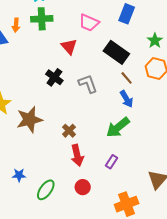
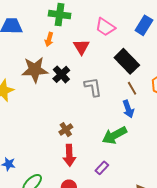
orange arrow: (16, 25) -> (49, 39), moved
brown star: (29, 120) -> (35, 70), moved

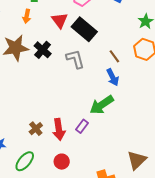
black rectangle: (127, 61) -> (84, 29), moved
brown cross: (66, 130) -> (36, 129), moved
purple rectangle: (102, 168) -> (82, 126), moved

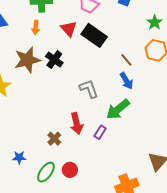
gray L-shape: (75, 59) -> (89, 89), moved
red arrow: (59, 129) -> (77, 123), moved
red circle: (62, 162) -> (70, 170), moved

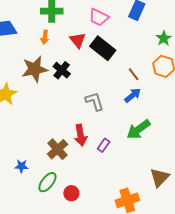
blue arrow: (126, 81) -> (133, 95), turned -102
green arrow: (118, 109) -> (139, 129), moved
brown cross: (54, 139) -> (58, 149), size x1.5
red circle: (70, 170) -> (71, 193), moved

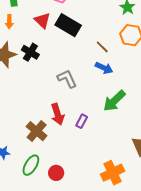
blue arrow: (133, 95) -> (104, 68), turned 72

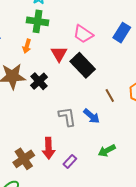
blue arrow: (104, 68) -> (92, 116), moved
green arrow: (114, 101) -> (107, 151), size x0.7

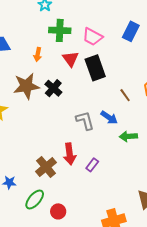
green cross: (38, 21) -> (60, 30), moved
black rectangle: (83, 65) -> (95, 68), turned 30
green arrow: (107, 151) -> (128, 136), moved, turned 30

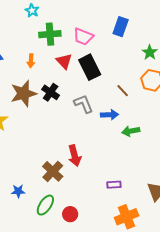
blue arrow: (109, 118) -> (109, 115), turned -30
gray L-shape: (85, 121) -> (84, 104), moved
purple rectangle: (92, 165) -> (114, 185), moved, turned 56

